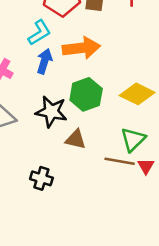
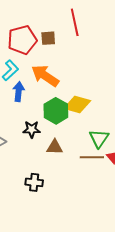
orange arrow: (81, 48) -> (45, 76), turned -128
yellow diamond: (137, 94) -> (77, 105), moved
black star: (51, 112) -> (32, 129), size x0.7

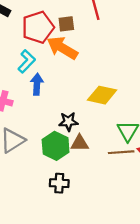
orange arrow: (45, 76) -> (62, 48), moved
green hexagon: (56, 111) -> (56, 146), moved
black star: (32, 129) -> (68, 122), moved

